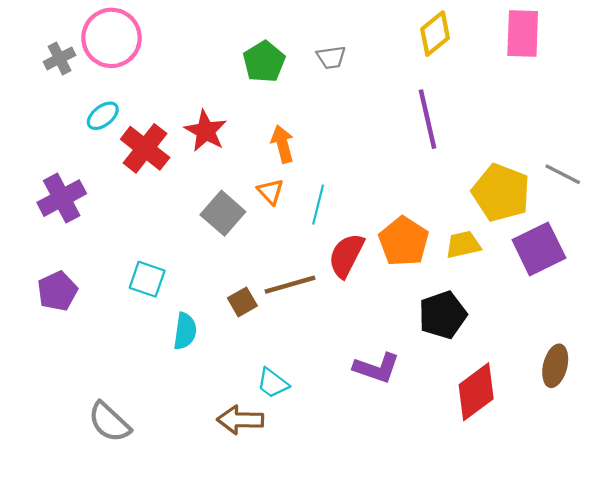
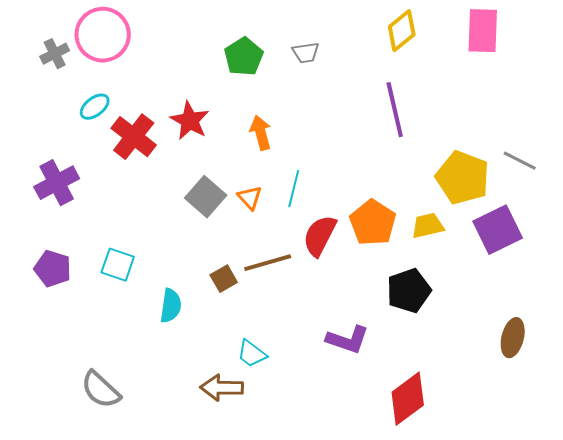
orange triangle: (271, 192) -> (250, 198), moved
cyan square: (147, 279) -> (118, 265), moved
purple pentagon: (57, 291) -> (53, 269), turned -30
red diamond: (476, 392) -> (408, 399), moved

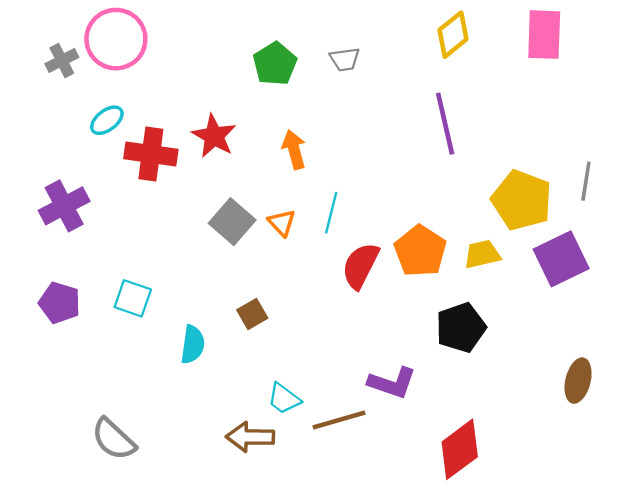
red cross: (134, 137) -> (151, 154), turned -30
gray line: (520, 161) -> (586, 181), turned 72
brown line: (268, 263) -> (339, 420), moved

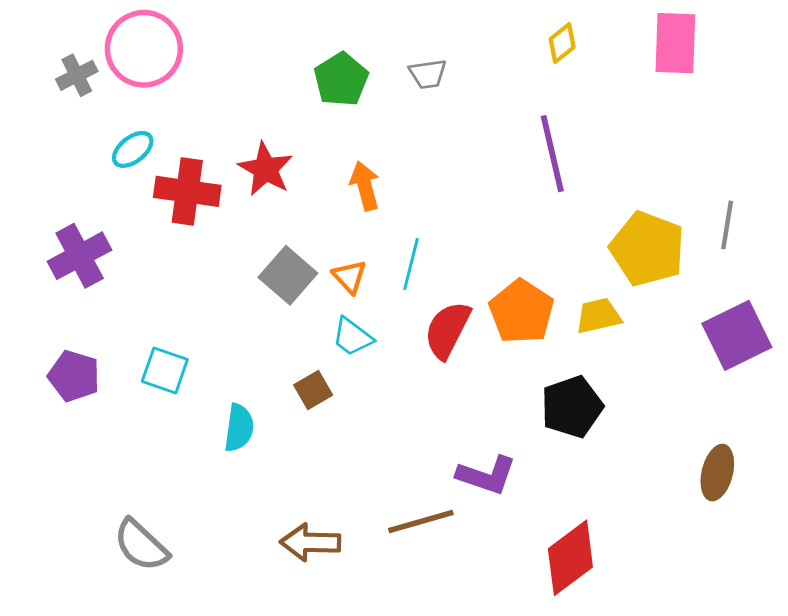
yellow diamond: (453, 35) -> (562, 43), size x0.7
purple square: (561, 259) -> (737, 335), moved
cyan trapezoid: (284, 399) -> (352, 337), moved

